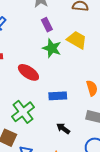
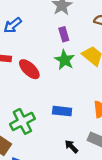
red ellipse: (28, 72) -> (29, 69), moved
black arrow: (63, 128) -> (71, 146), moved

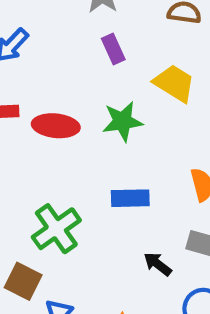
green star: (65, 60) -> (122, 121), moved, turned -30
red ellipse: (29, 69) -> (56, 126), turned -30

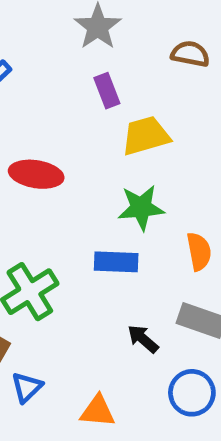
yellow trapezoid: (174, 83) -> (146, 136), moved, turned -51
green star: (122, 121) -> (141, 208), moved

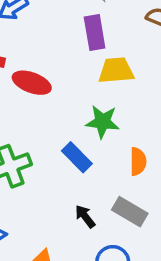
purple rectangle: (107, 91) -> (95, 33), size x1.4
blue rectangle: (116, 262) -> (77, 157), turned 32

